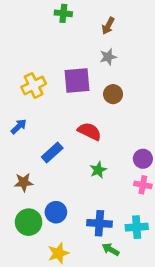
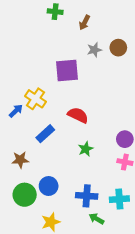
brown arrow: (108, 26) -> (85, 23), moved
yellow cross: (34, 85) -> (35, 99), moved, turned -30
brown circle: (113, 94) -> (118, 48), moved

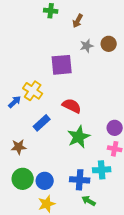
green star: (86, 149) -> (79, 137), size x1.6
blue circle: (49, 186) -> (45, 181), moved
cyan cross: (119, 199) -> (102, 170), moved

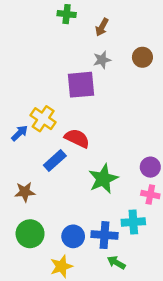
gray star: (87, 46) -> (102, 60), moved
red semicircle: (72, 106) -> (77, 138), moved
blue circle: (45, 181) -> (73, 236), moved

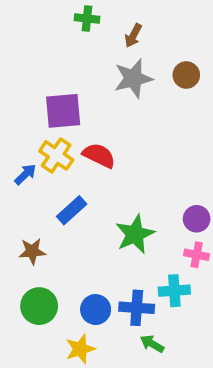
gray star: (102, 60) -> (133, 78), size x1.6
purple square: (81, 85) -> (63, 111), moved
red semicircle: (77, 138) -> (99, 155), moved

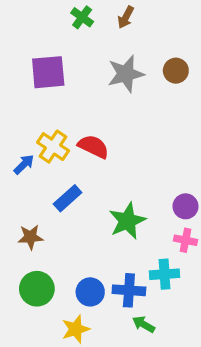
green cross: (87, 19) -> (82, 17), turned 30
brown arrow: (133, 36) -> (126, 17), moved
purple square: (63, 111) -> (48, 72), moved

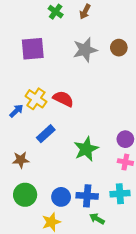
cyan cross: (165, 274) -> (120, 194), moved

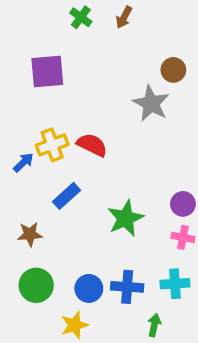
gray star: (85, 50) -> (151, 103), moved, turned -30
yellow cross: (36, 99) -> (52, 145), turned 36
green arrow: (97, 219) -> (154, 325), moved, turned 72

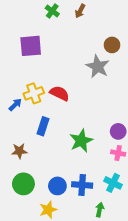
blue rectangle: (66, 196) -> (43, 126), turned -30
cyan cross: (175, 284) -> (113, 183), turned 30

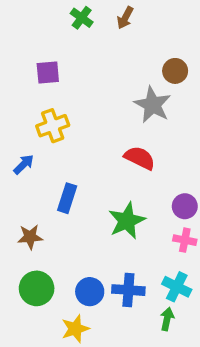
purple square: (31, 46) -> (48, 73), size x0.7
yellow cross: (34, 93) -> (53, 126), moved
red semicircle: (59, 93) -> (140, 158), moved
green arrow: (100, 210) -> (167, 319), moved

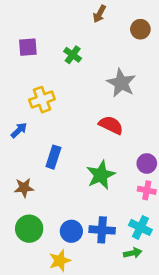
green cross: (82, 18) -> (73, 55), moved
brown circle: (175, 71) -> (140, 29), moved
purple square: (48, 73) -> (28, 47), moved
green arrow: (167, 319) -> (133, 253), turned 66

